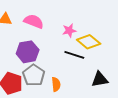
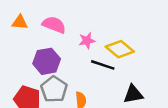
pink star: (69, 30) -> (87, 41), moved

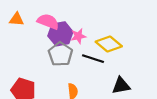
purple hexagon: (47, 61) -> (60, 34), moved
gray pentagon: (54, 89) -> (60, 54), moved

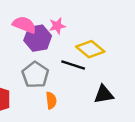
pink star: (78, 36) -> (57, 26), moved
gray pentagon: (60, 54) -> (35, 75), moved

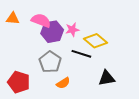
pink star: (57, 26) -> (72, 30), moved
orange semicircle: (51, 100) -> (63, 83), turned 64

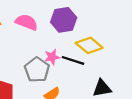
pink star: (72, 30) -> (52, 57), moved
purple hexagon: (52, 32) -> (64, 20), moved

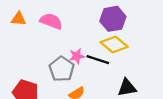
purple hexagon: (64, 20) -> (113, 19), moved

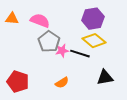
gray pentagon: (62, 69) -> (49, 42), moved

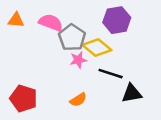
yellow diamond: (94, 41) -> (97, 47), moved
gray pentagon: (49, 42) -> (72, 38), moved
black line: (80, 54) -> (111, 74), moved

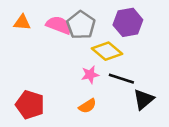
gray pentagon: (72, 38) -> (81, 25), moved
pink star: (78, 60) -> (90, 75), moved
black triangle: (132, 93) -> (144, 99), turned -30

